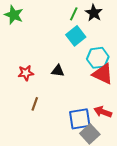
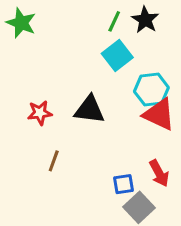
black triangle: (58, 71) -> (89, 110), size x1.5
red arrow: (103, 112) -> (159, 173), turned -138
blue square: (80, 119) -> (124, 184), size x0.6

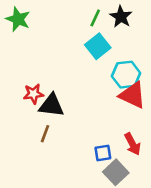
black triangle: (89, 110) -> (51, 105), moved

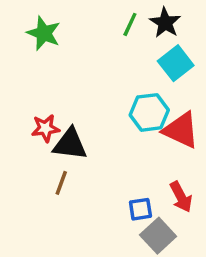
green star: (18, 19) -> (44, 33), moved
cyan square: (98, 46) -> (176, 63), moved
cyan hexagon: (126, 75) -> (149, 112), moved

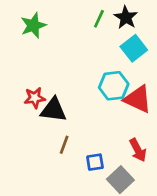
green star: (44, 33) -> (33, 25), turned 30
brown line: (61, 183) -> (64, 145), moved
blue square: (140, 209) -> (95, 162), moved

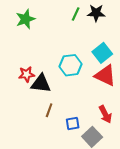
black star: (126, 17) -> (96, 13), turned -30
cyan square: (134, 48) -> (102, 53), moved
cyan hexagon: (114, 86) -> (71, 65), moved

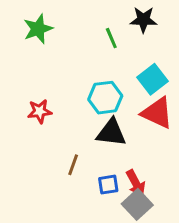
green line: (76, 14) -> (111, 38), moved, turned -48
black triangle: (41, 84) -> (111, 133), moved
red arrow: (105, 114) -> (136, 183), moved

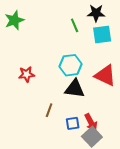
green star: (38, 29) -> (14, 20), moved
cyan square: (153, 79) -> (102, 35), moved, turned 30

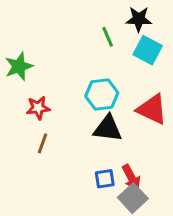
green star: (14, 20) -> (19, 66), moved
cyan square: (102, 35) -> (148, 50), turned 36
brown line: (49, 110) -> (43, 143), moved

